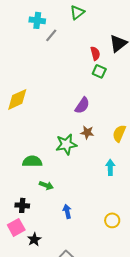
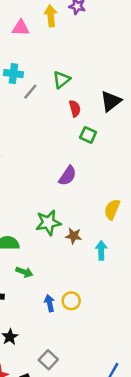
green triangle: (77, 12) -> (62, 80), moved
red semicircle: (95, 53) -> (75, 108), moved
brown star: (87, 132) -> (74, 236), moved
yellow circle: (112, 220) -> (71, 301), moved

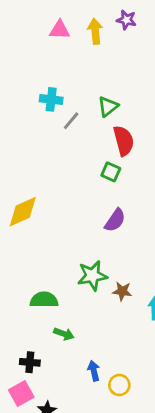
pink triangle: (21, 28) -> (60, 30), moved
red semicircle: (75, 108) -> (124, 141), size x1.5
green square: (88, 135) -> (111, 172), moved
yellow circle: (71, 301) -> (119, 385), moved

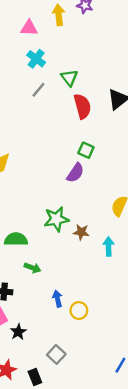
pink triangle: (60, 30) -> (29, 28), moved
cyan cross: (51, 99) -> (36, 59), moved, turned 30
green triangle: (108, 107) -> (69, 78), turned -30
green square: (111, 172) -> (86, 150), moved

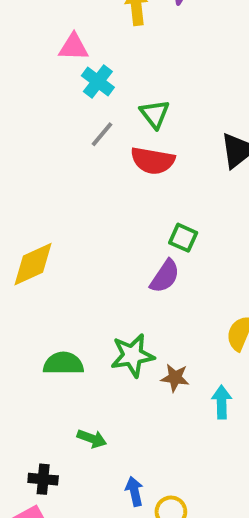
pink triangle: (29, 28) -> (74, 47), moved
red semicircle: (82, 106) -> (153, 161), moved, turned 115
green semicircle: (16, 239) -> (63, 364), moved

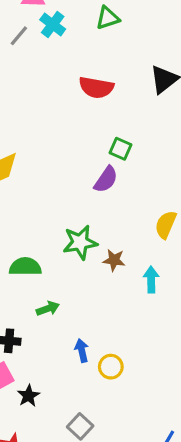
green triangle: (155, 114) -> (108, 18), moved, turned 50
gray line: (102, 134) -> (19, 36), moved
green semicircle: (63, 364) -> (25, 267), moved
green arrow: (92, 439) -> (48, 309), turned -40

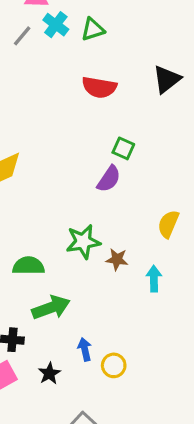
green triangle: (108, 18) -> (93, 29), moved
green arrow: (48, 309) -> (51, 308), size x1.6
black star: (28, 396) -> (49, 373), moved

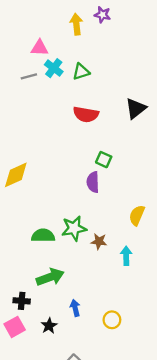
gray line: (22, 36) -> (29, 76), turned 35
purple semicircle: (109, 179) -> (93, 182), turned 144
green semicircle: (28, 266) -> (43, 236), moved
yellow circle: (114, 365) -> (112, 320), moved

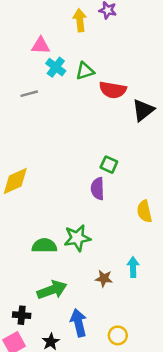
gray line: (29, 76) -> (29, 94), moved
red semicircle: (86, 114) -> (113, 90), moved
yellow semicircle: (137, 215) -> (144, 211), moved, turned -36
brown star: (99, 241) -> (104, 278), moved
blue arrow: (75, 308) -> (79, 323), size x1.5

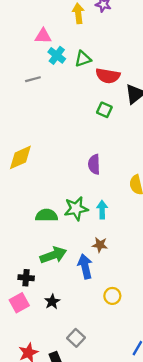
green square: (109, 165) -> (104, 110), moved
cyan arrow: (133, 267) -> (102, 210), moved
blue arrow: (79, 323) -> (85, 266), moved

